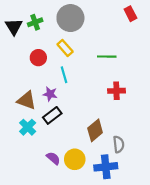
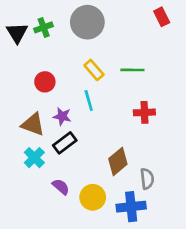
yellow rectangle: (65, 48) -> (94, 70), moved
red circle: (38, 58) -> (45, 82), moved
cyan line: (64, 75) -> (89, 100), moved
purple semicircle: (53, 158) -> (61, 187), moved

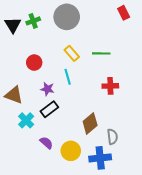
brown triangle: (33, 124) -> (14, 95), moved

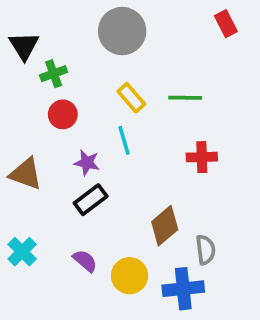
green cross: (33, 21) -> (54, 74), moved
cyan cross: (26, 120) -> (22, 252), moved

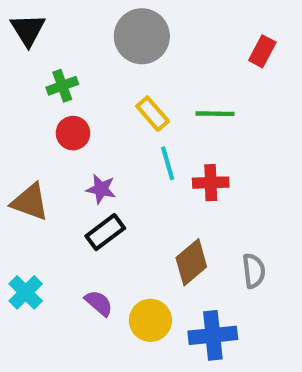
red rectangle: (226, 24) -> (262, 51), moved, turned 55
black triangle: (24, 46) -> (28, 30), moved
cyan line: (124, 140) -> (168, 163), moved
red cross: (202, 157) -> (211, 183), moved
gray semicircle: (206, 250) -> (254, 271), moved

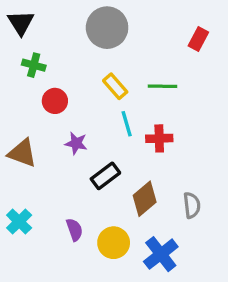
green cross: (62, 86) -> (34, 65), moved, turned 35
black rectangle: (105, 232) -> (105, 176), moved
purple semicircle: (99, 303) -> (74, 230), turned 30
blue cross: (213, 335) -> (161, 254), turned -32

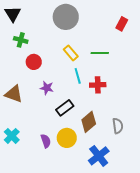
yellow circle: (114, 243) -> (67, 138), moved

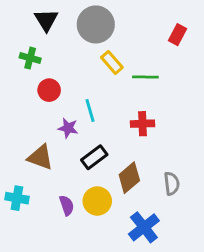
black triangle: (13, 14) -> (46, 20), moved
yellow rectangle: (71, 53) -> (112, 62), moved
cyan line: (78, 76) -> (90, 111), moved
brown triangle: (14, 94) -> (40, 157), moved
cyan cross: (12, 136) -> (17, 198), turned -35

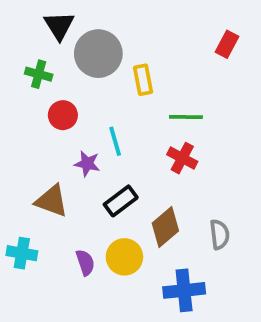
gray circle: (96, 24) -> (98, 54), moved
yellow rectangle: (112, 62) -> (143, 80), turned 30
green line: (145, 77) -> (186, 117), moved
red cross: (142, 124) -> (182, 158), turned 30
blue cross: (144, 227) -> (184, 290), turned 32

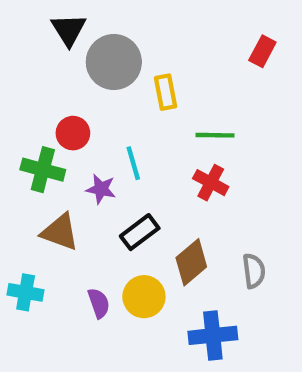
green cross: (39, 74) -> (43, 170), moved, size x1.4

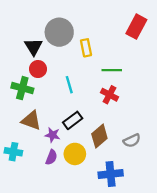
black triangle: (69, 30) -> (34, 47), moved
red rectangle: (262, 51) -> (136, 27), size x1.5
purple star: (101, 189) -> (53, 135), moved
gray semicircle: (254, 271) -> (132, 141), turned 72
purple semicircle: (99, 303) -> (51, 157), turned 40

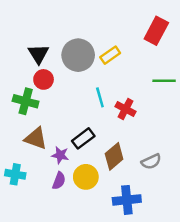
gray circle: (59, 32) -> (78, 55), moved
yellow rectangle: (86, 48) -> (110, 55), moved, turned 66
green line: (112, 70) -> (164, 81), moved
cyan line: (69, 85) -> (100, 97), moved

